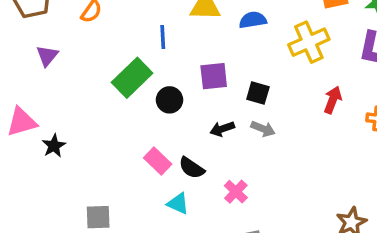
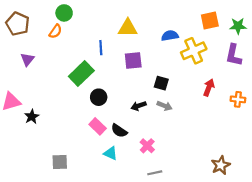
blue semicircle: (253, 20) -> (170, 36), moved
purple square: (214, 76) -> (133, 60), moved
black circle: (170, 100) -> (99, 97), moved

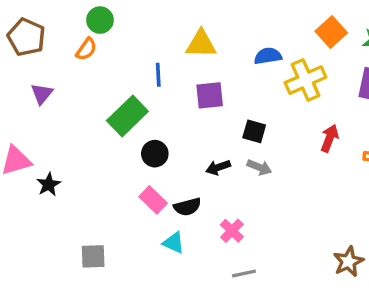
orange square: (210, 21) -> (331, 32), turned -30
black semicircle: (119, 131) -> (187, 207), turned -49

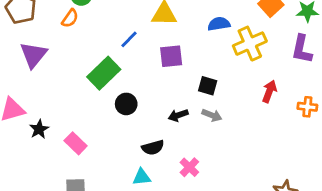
blue line: (158, 75) -> (129, 39), turned 48
purple triangle: (42, 94) -> (33, 55), size x1.5
pink rectangle: (153, 200) -> (76, 143), moved
cyan triangle: (174, 243) -> (142, 177), turned -30

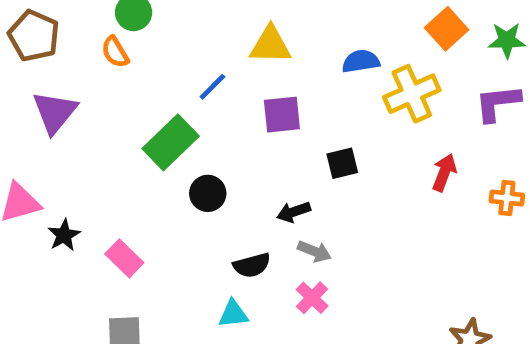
orange semicircle: (70, 18) -> (115, 52), turned 114
purple L-shape: (302, 49) -> (498, 103), turned 72
black square: (208, 86) -> (342, 163), turned -30
gray arrow: (212, 115) -> (314, 251), moved

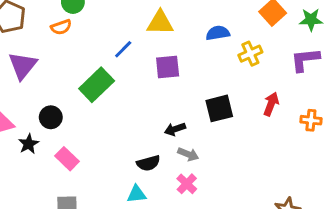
orange semicircle: (115, 52) -> (61, 27), turned -78
yellow cross: (412, 94) -> (250, 54), size x0.7
black square: (342, 163) -> (219, 108), moved, size x1.4
black circle: (208, 193) -> (51, 117), moved

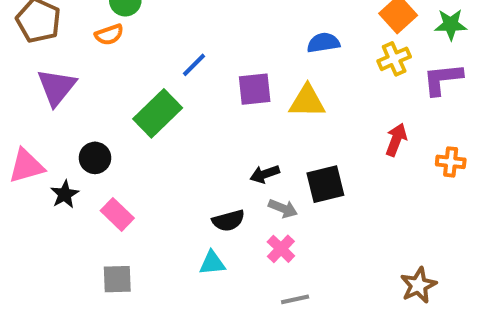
yellow triangle: (160, 23) -> (307, 101), moved
yellow cross: (250, 54) -> (394, 59), moved
black square: (219, 108) -> (325, 184), moved

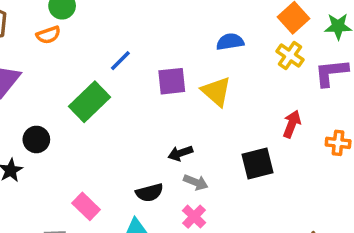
yellow cross: (394, 59) -> (290, 55), turned -32
yellow triangle: (307, 101) -> (216, 91), turned 40
black square: (325, 184) -> (257, 163), moved
pink rectangle: (117, 214) -> (86, 206), moved

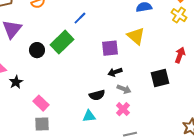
purple square: (172, 81) -> (110, 48), moved
black circle: (36, 139) -> (37, 50), moved
pink rectangle: (86, 206) -> (41, 103), moved

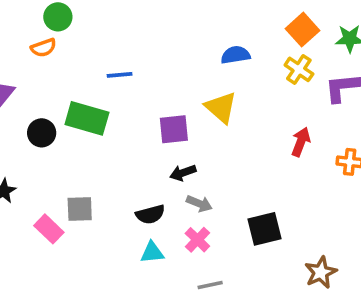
blue line: (80, 18) -> (120, 75), turned 40
green rectangle: (62, 42) -> (87, 118), turned 60
black square: (160, 78) -> (264, 229), moved
cyan triangle: (89, 116) -> (152, 252), moved
gray square: (42, 124) -> (80, 209), moved

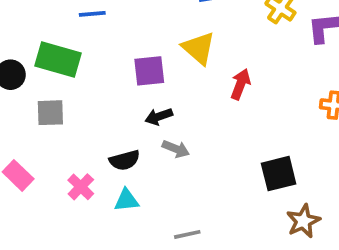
red arrow: (301, 142) -> (241, 84), moved
gray square: (80, 209) -> (50, 113), moved
black square: (264, 229) -> (279, 174), moved
pink cross: (197, 240) -> (81, 187), moved

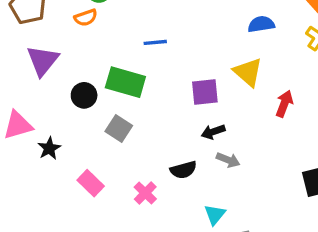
gray square: (50, 113) -> (119, 128), turned 35
cyan triangle: (126, 200) -> (215, 215), moved, turned -45

